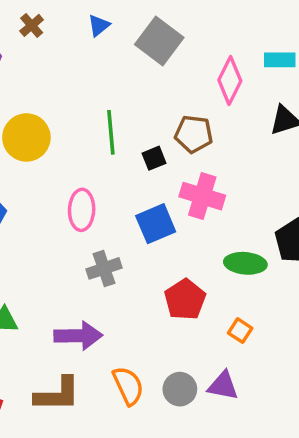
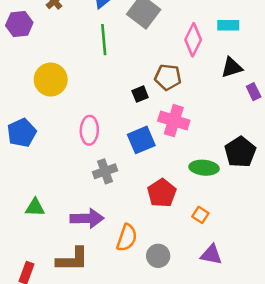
green line: (111, 132) -> (104, 40), moved
orange semicircle: (128, 386) -> (127, 238), moved, turned 44
purple triangle: (223, 386) -> (211, 255), moved

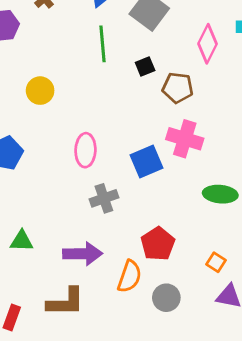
yellow circle: (51, 80) -> (40, 91), size x0.7
black square: (140, 94) -> (145, 66), moved
red pentagon: (162, 193) -> (158, 244), moved
orange square: (200, 215) -> (216, 262), moved

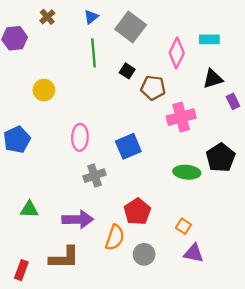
black square: (145, 66) -> (127, 71), turned -35
pink cross: (185, 139) -> (181, 117), moved, turned -32

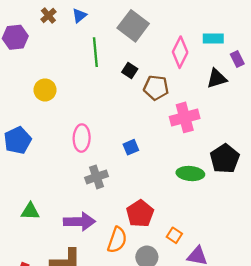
blue triangle: (91, 17) -> (79, 16), moved
purple rectangle: (233, 101) -> (237, 59), moved
blue square: (128, 146) -> (131, 147), size x0.6
orange square: (183, 226) -> (174, 235), moved

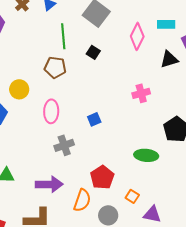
brown pentagon: (156, 88) -> (55, 67), moved
yellow circle: (45, 90) -> (19, 89), moved
pink cross: (185, 117) -> (141, 93), size x0.7
green ellipse: (190, 174) -> (146, 155), moved

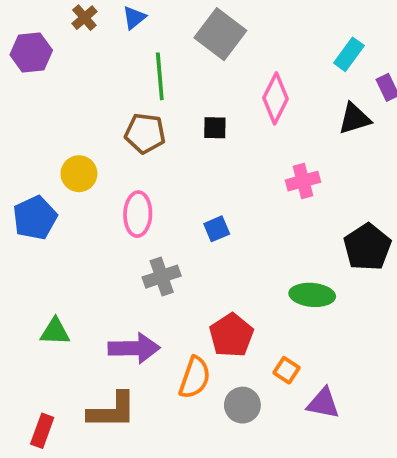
cyan rectangle: (166, 24) -> (349, 54), turned -54
pink diamond: (137, 36) -> (275, 98), moved
black square: (93, 52) -> (215, 128), moved, turned -32

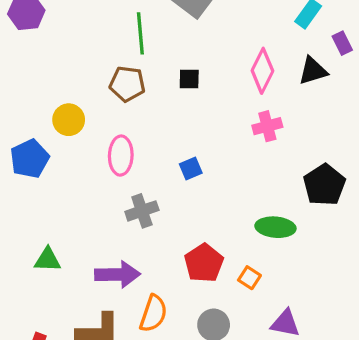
pink diamond: (275, 98) -> (262, 71), moved
orange square: (286, 370) -> (249, 278), moved
orange semicircle: (195, 378) -> (153, 314), moved

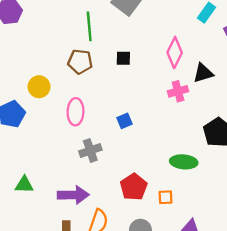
black triangle: (313, 71) -> (203, 73), moved
orange square: (249, 278) -> (165, 197), turned -35

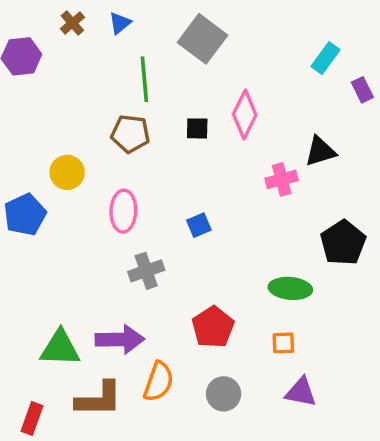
pink diamond: (175, 53) -> (245, 114), moved
green triangle: (24, 185) -> (60, 348), moved, size x1.4
orange square: (165, 197) -> (283, 343), moved

